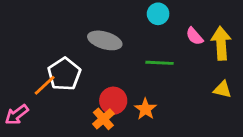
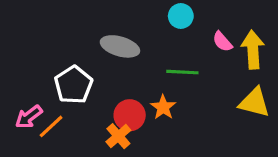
orange line: (45, 85) -> (51, 126), moved
yellow triangle: (222, 89) -> (254, 102), size x1.5
orange star: (145, 109) -> (163, 107), moved
pink arrow: (17, 115) -> (29, 117), moved

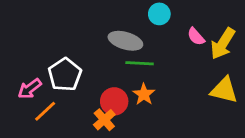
gray ellipse: (120, 46) -> (125, 41), moved
yellow arrow: (253, 50) -> (223, 44), turned -144
green line: (182, 72) -> (140, 63), moved
pink arrow: (29, 117) -> (30, 89), moved

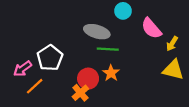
pink semicircle: (196, 37) -> (151, 28), size x1.5
yellow arrow: (223, 44) -> (172, 44), moved, size x0.6

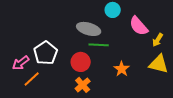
orange star: (111, 73) -> (122, 69), moved
red circle: (88, 79) -> (81, 62), moved
orange cross: (80, 93) -> (83, 85), moved

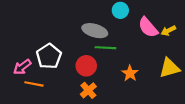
yellow arrow: (158, 40) -> (168, 31), moved, turned 32
yellow triangle: (159, 64) -> (169, 68), turned -30
orange line: (32, 79) -> (34, 84), turned 54

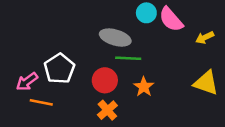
pink semicircle: (148, 27) -> (171, 19), moved
yellow triangle: (169, 68) -> (206, 83), turned 35
orange star: (130, 73) -> (144, 87), moved

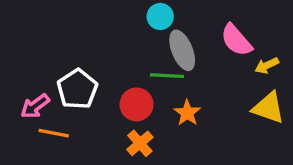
cyan circle: (146, 13) -> (160, 16), moved
pink semicircle: (171, 19) -> (236, 40), moved
gray ellipse: (115, 38) -> (182, 50), moved, turned 52
yellow arrow: (205, 38) -> (267, 66), moved

